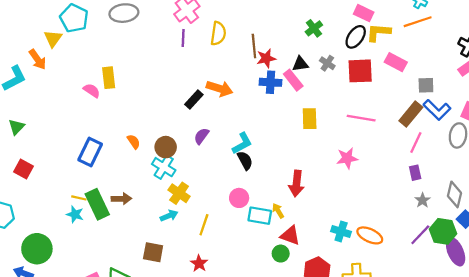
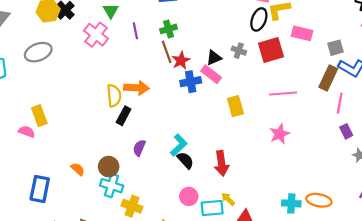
green cross: (314, 28) -> (169, 29), moved, turned 35
yellow semicircle: (218, 34) -> (114, 96), moved
purple line: (183, 38) -> (135, 31), moved
orange arrow: (220, 89) -> (137, 88), moved
red arrow: (296, 183) -> (221, 163), moved

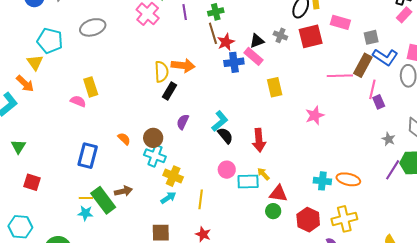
pink line: (283, 93) -> (340, 76), moved
purple rectangle: (346, 131) -> (379, 102), moved

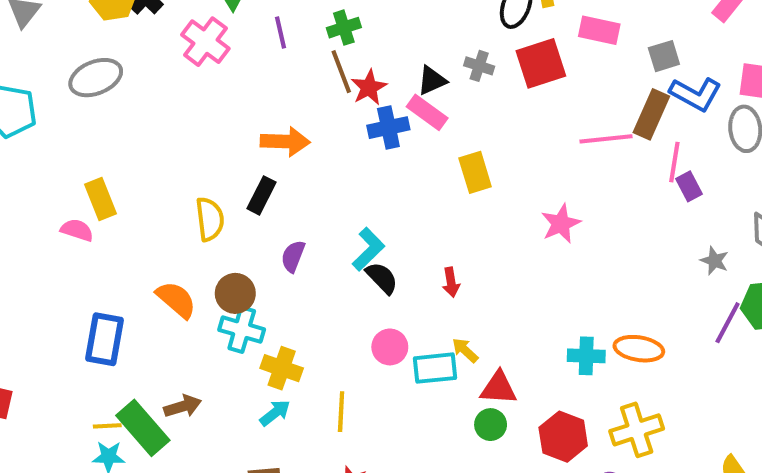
yellow semicircle: (162, 72) -> (210, 219), moved
orange semicircle: (124, 139) -> (176, 300), size x1.5
red arrow: (259, 140) -> (451, 282), size x0.6

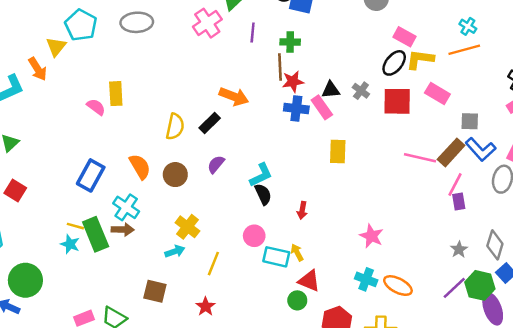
pink star: (561, 224) -> (371, 236), moved, turned 30
cyan cross: (242, 330) -> (126, 207), moved

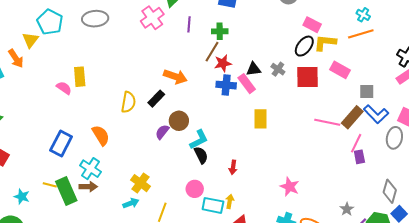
brown line: (280, 67) -> (212, 52), turned 35
brown circle: (175, 175) -> (179, 121), moved
cyan star: (70, 244) -> (22, 197), moved
gray star: (459, 249) -> (347, 209), moved
yellow arrow: (297, 252) -> (230, 201), turned 40

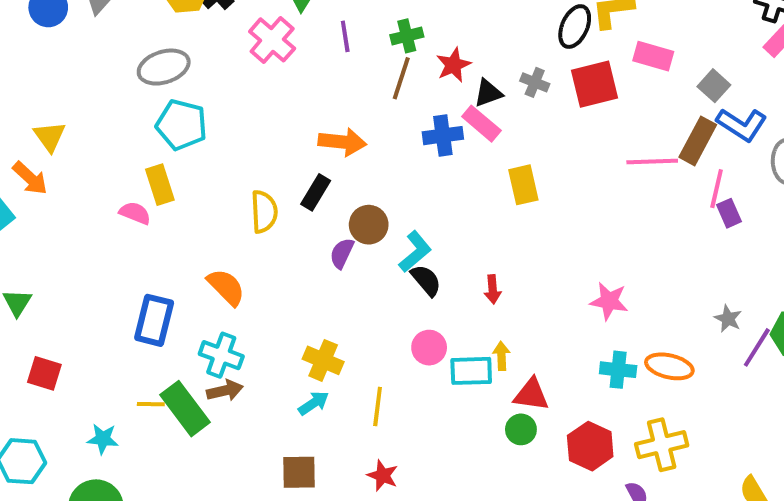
cyan pentagon: (50, 22) -> (182, 125), moved
red star: (223, 63) -> (453, 65), moved
gray square: (367, 92) -> (714, 86), turned -35

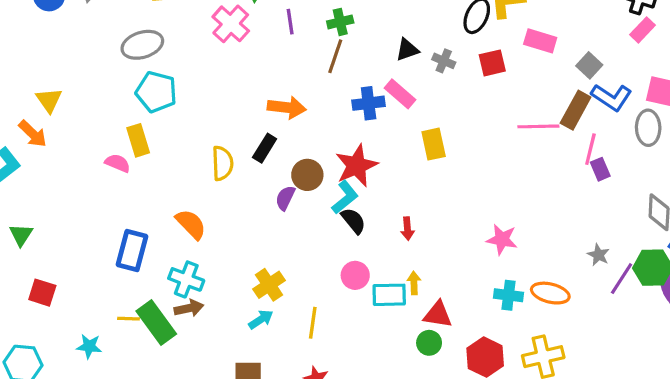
red star: (453, 65) -> (356, 166), moved, size x1.5
red square: (595, 84) -> (492, 63), size x0.7
black triangle: (488, 93) -> (407, 50), moved
yellow cross: (323, 360) -> (269, 285), turned 32

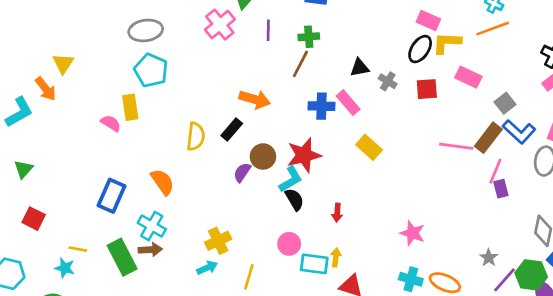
yellow rectangle: (434, 144) -> (369, 147), turned -45
yellow line: (129, 319) -> (78, 249), moved

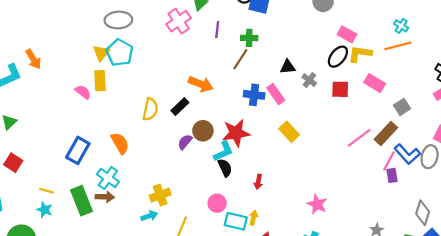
yellow triangle: (63, 63) -> (101, 53), moved
blue L-shape: (519, 132) -> (407, 154), moved
pink line: (456, 146) -> (359, 138), turned -50
cyan star: (65, 268) -> (45, 210), moved

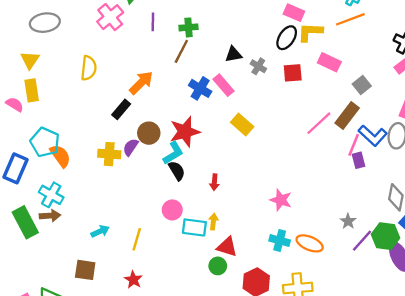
cyan pentagon: (120, 53) -> (45, 142), moved
orange arrow: (201, 84) -> (141, 83), turned -60
blue cross: (254, 95) -> (200, 88), turned 30
yellow semicircle: (150, 109) -> (89, 68), moved
yellow cross: (160, 195) -> (109, 154), moved, turned 30

